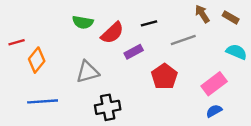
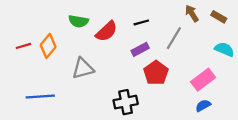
gray line: (183, 40) -> (174, 38), turned -40
red line: (17, 42) -> (23, 46), moved
purple rectangle: (134, 52) -> (140, 49), moved
orange diamond: (37, 60) -> (48, 46), moved
black cross: (108, 107) -> (126, 102), moved

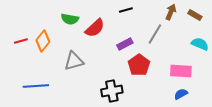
brown arrow: (192, 13) -> (171, 12), turned 56
black line: (141, 22) -> (126, 10), moved
pink rectangle: (203, 80) -> (181, 71), turned 40

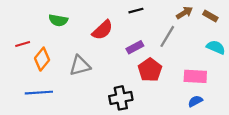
brown arrow: (171, 12) -> (184, 13), turned 35
green semicircle: (70, 19) -> (58, 20), moved
orange diamond: (43, 41) -> (42, 59), moved

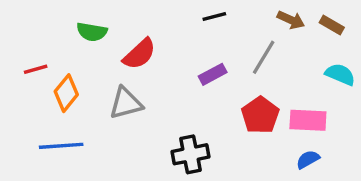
brown arrow: (184, 13) -> (291, 20), turned 56
red semicircle: (102, 30) -> (139, 54), moved
red pentagon: (150, 70) -> (260, 115), moved

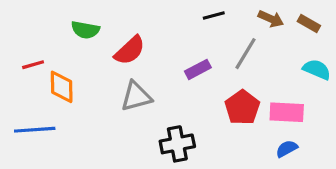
black line: (214, 16) -> (214, 16), moved
orange diamond: (66, 93) -> (62, 87), turned -40
gray triangle: (126, 103) -> (136, 96), moved
blue line: (61, 146) -> (35, 130), moved

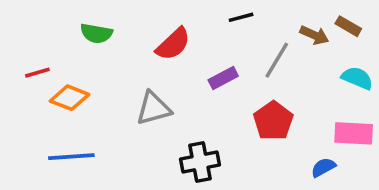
brown arrow: (271, 19) -> (314, 35), moved
red semicircle: (130, 50) -> (173, 44), moved
orange diamond: (62, 87) -> (70, 98), turned -68
pink rectangle: (287, 112) -> (354, 133), moved
blue line: (35, 130) -> (71, 157), moved

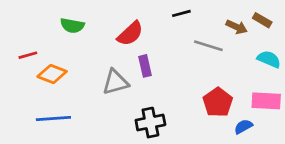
gray line: (277, 60) -> (208, 46), turned 76
purple rectangle: (223, 78) -> (145, 66), moved, turned -75
red pentagon: (273, 121) -> (218, 102), moved

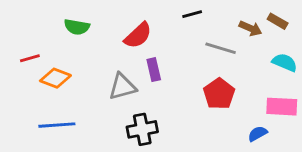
red pentagon: (218, 102) -> (219, 94), moved
black cross: (150, 123) -> (142, 129), moved

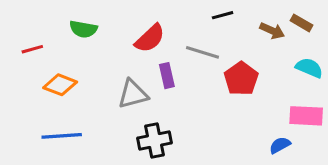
black line: (192, 14) -> (223, 15), moved
gray line: (221, 48) -> (202, 52), moved
red line: (30, 58) -> (32, 49), moved
red pentagon: (219, 94) -> (241, 79), moved

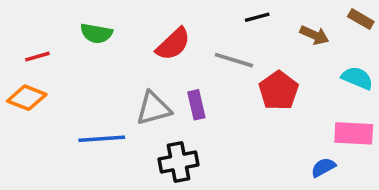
brown rectangle: (302, 23) -> (361, 19), moved
purple rectangle: (167, 76) -> (196, 105), moved
orange diamond: (60, 85) -> (27, 98), moved
blue line: (62, 136) -> (102, 139), moved

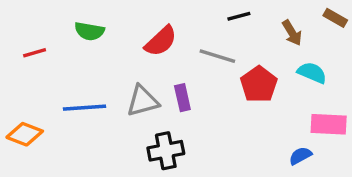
brown arrow: (314, 35) -> (292, 33), turned 35
cyan semicircle: (357, 78) -> (312, 73), moved
orange diamond: (27, 98) -> (25, 134), moved
blue line: (102, 139) -> (84, 108), moved

